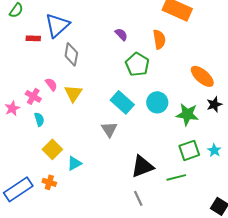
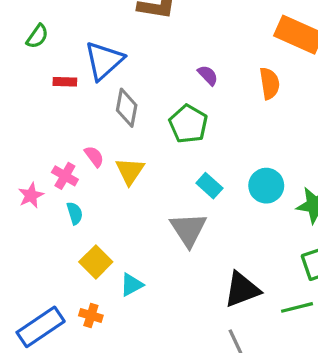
green pentagon: (137, 64) -> (188, 124), moved
cyan rectangle: (122, 102) -> (209, 186), size x0.7
gray triangle: (109, 129) -> (188, 229), size x1.4

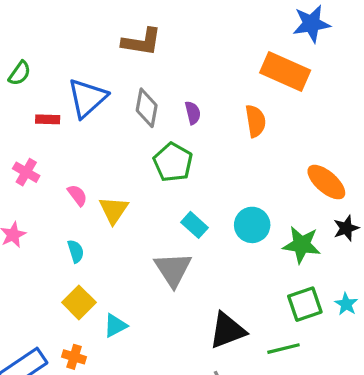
purple semicircle: (208, 75) -> (193, 113), turned 30
gray diamond: (127, 108) -> (147, 108), moved
pink cross: (65, 176) -> (26, 172), moved
cyan semicircle: (75, 213) -> (76, 251), moved

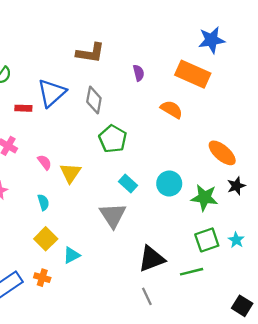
purple semicircle: (193, 113) -> (139, 73), moved
orange semicircle: (255, 121) -> (172, 109), turned -50

